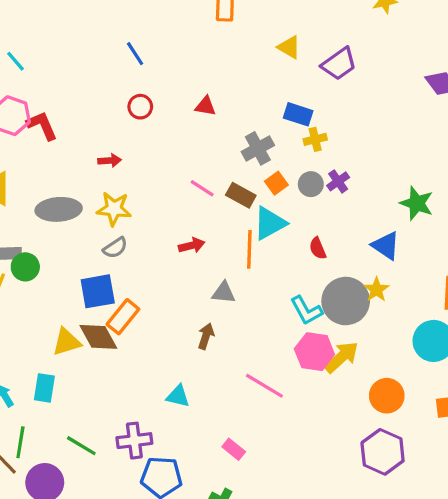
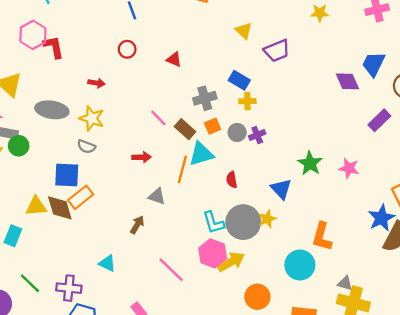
gray semicircle: (115, 248) -> (86, 147), turned 42

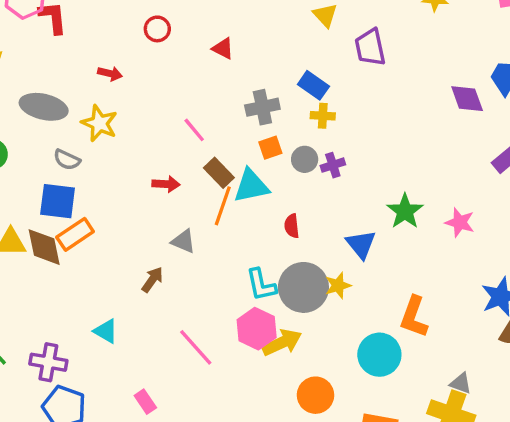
purple trapezoid: (277, 51) -> (370, 47), turned 96
brown rectangle: (185, 129) -> (219, 173), moved
gray semicircle: (86, 147) -> (67, 160), moved
gray triangle: (345, 283) -> (461, 383), moved

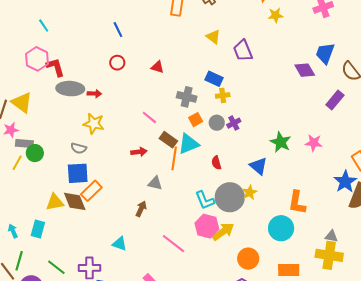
gray ellipse: (44, 107) -> (70, 89), moved
gray cross: (262, 107) -> (187, 97), turned 36

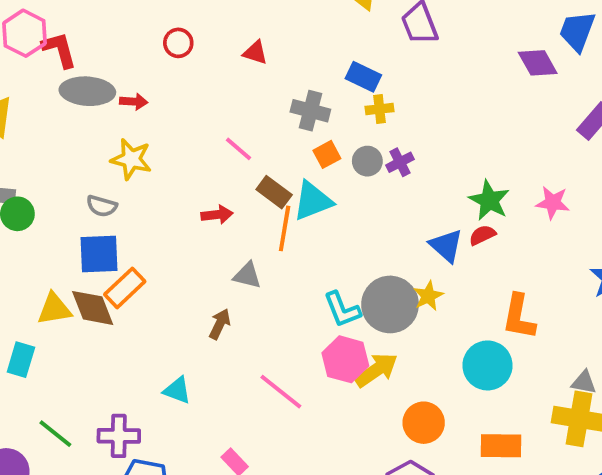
red semicircle: (216, 163) -> (482, 235), moved, turned 80

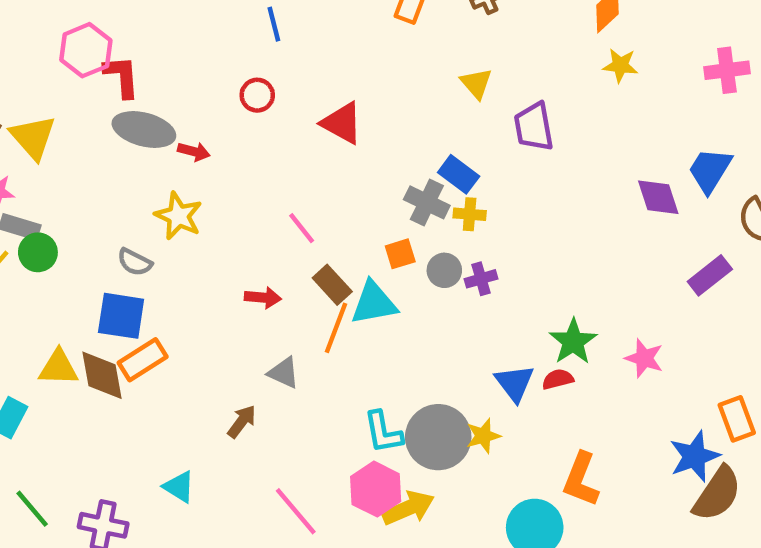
red triangle: (255, 53) -> (342, 123), size x1.5
gray cross: (310, 111) -> (427, 202), moved

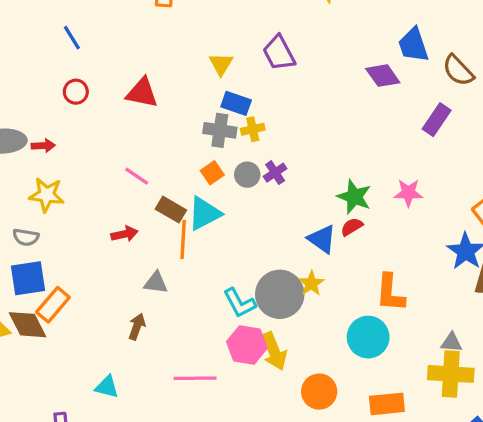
yellow triangle: (476, 83) -> (221, 64), moved, turned 30
blue trapezoid: (710, 170) -> (413, 45), turned -33
yellow arrow: (408, 508) -> (274, 351), turned 108
pink line: (296, 511) -> (195, 378), turned -33

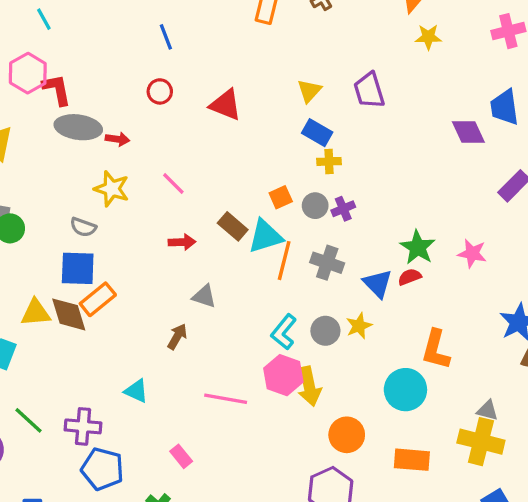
gray cross: (220, 130) -> (327, 263), moved
pink line: (137, 176) -> (173, 184), moved
orange line: (183, 239) -> (284, 261), moved
gray circle: (280, 294) -> (325, 331), size x0.6
cyan L-shape: (240, 303) -> (284, 332), turned 56

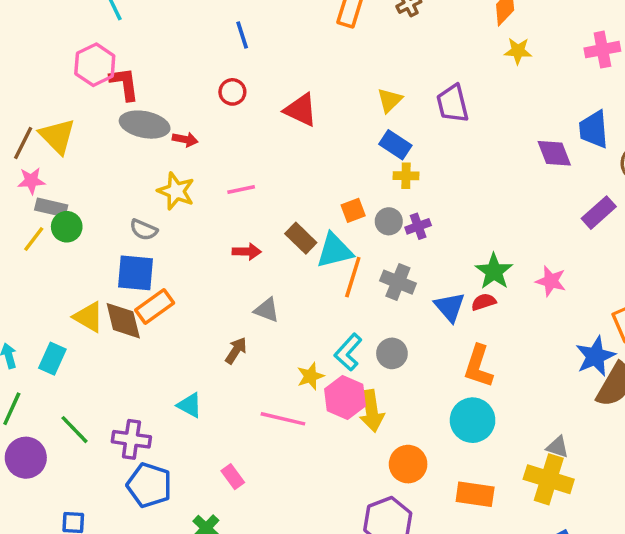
pink line: (173, 184) -> (241, 189), turned -60
yellow triangle: (36, 313) -> (89, 317), turned 32
yellow star: (359, 326) -> (310, 376), moved
orange L-shape: (436, 350) -> (478, 366), moved

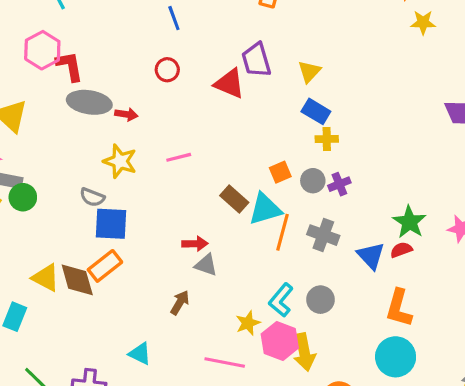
purple trapezoid: (452, 104) -> (256, 60), moved
red arrow: (247, 252) -> (195, 244), moved
blue square: (135, 273) -> (111, 224), moved

